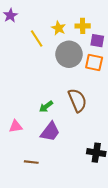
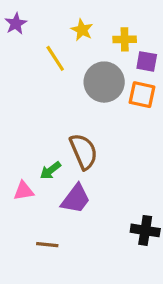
yellow star: (59, 28) -> (82, 30), moved
brown semicircle: (77, 100) -> (84, 151), moved
green arrow: (46, 107) -> (50, 170), moved

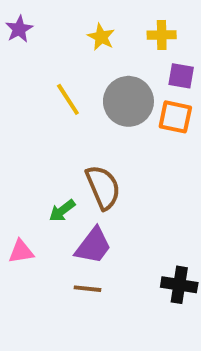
yellow cross: (125, 39) -> (162, 35), moved
yellow line: (55, 58) -> (68, 99), moved
pink triangle: (24, 191) -> (21, 252), moved
brown line: (47, 245) -> (87, 289), moved

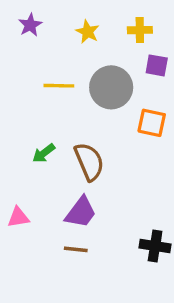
purple star: (19, 29) -> (30, 25), moved
yellow line: (68, 99) -> (59, 86), turned -56
orange square: (175, 117) -> (152, 123), moved
green arrow: (62, 211) -> (44, 153), moved

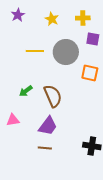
pink triangle: (18, 217) -> (13, 120), moved

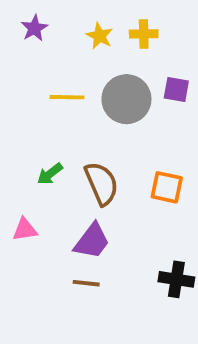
yellow cross: (83, 18) -> (144, 34), moved
purple square: (93, 39) -> (176, 90), moved
orange square: (90, 73) -> (167, 187), moved

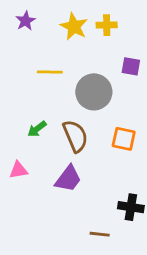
yellow star: (100, 36) -> (74, 27), size x1.4
gray circle: (126, 99) -> (94, 92), moved
brown line: (86, 283) -> (100, 234), moved

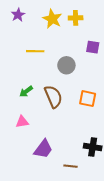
gray circle: (94, 92) -> (66, 65), size x0.7
pink triangle: (18, 170) -> (22, 122), moved
purple trapezoid: (68, 179) -> (43, 149), moved

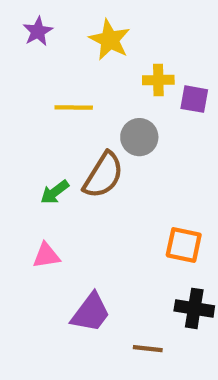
yellow cross: (76, 18) -> (158, 80), moved
brown semicircle: (53, 97) -> (103, 175), moved, turned 55
orange square: (88, 99) -> (184, 245), moved

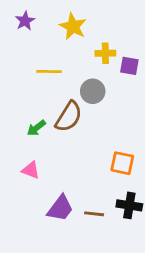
pink triangle: (46, 256) -> (31, 170), turned 30
brown line: (148, 349) -> (94, 214), moved

